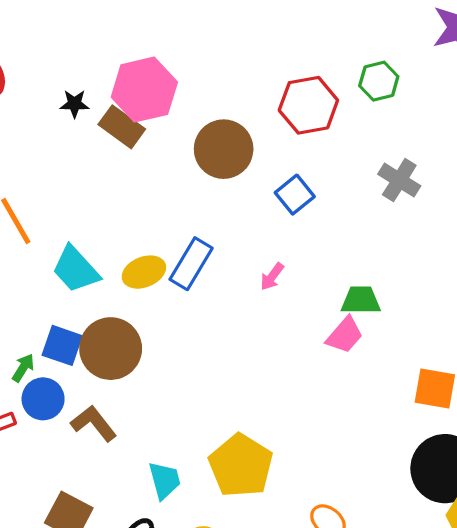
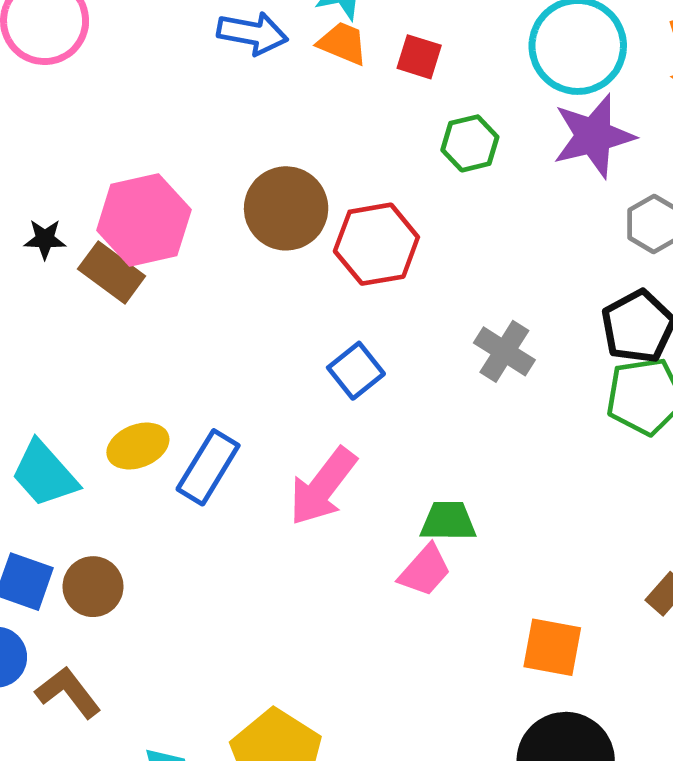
green hexagon: (379, 81) -> (470, 143), moved
brown circle: (224, 149) -> (286, 208), moved
yellow ellipse: (144, 272) -> (138, 446), moved
pink arrow: (272, 277) -> (323, 487), size x2.0
brown circle: (111, 349) -> (93, 587), size x0.7

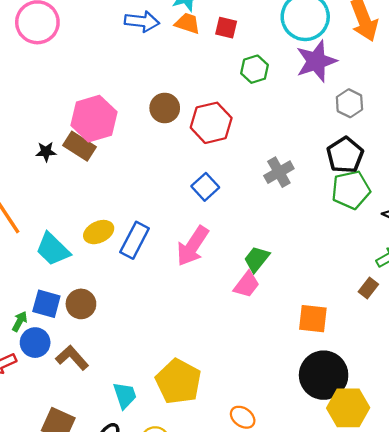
brown circle: (286, 208) -> (165, 108), size x0.7
black star: (45, 239) -> (46, 152), moved
gray cross: (504, 351) -> (279, 172), turned 32
green trapezoid: (448, 521) -> (257, 259), turned -48

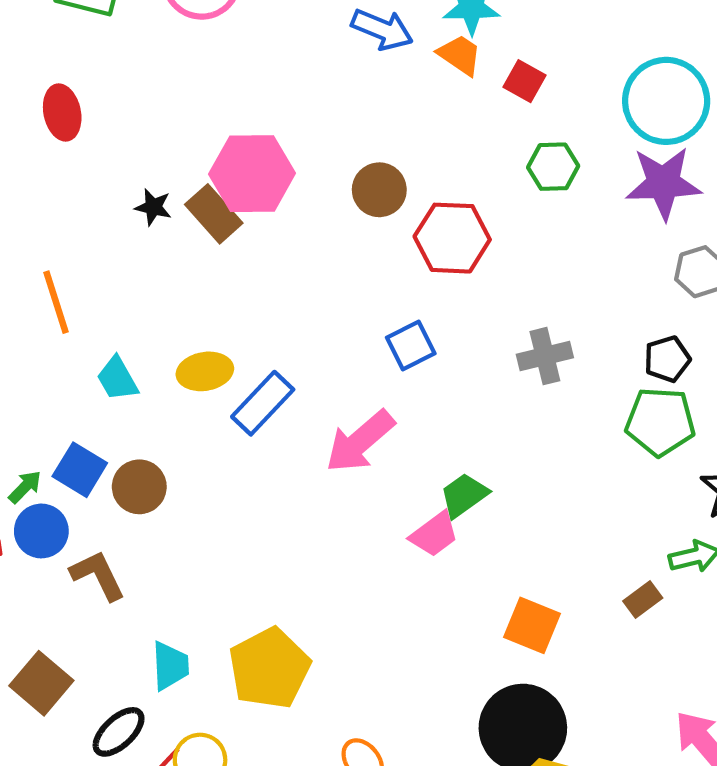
black pentagon: (345, 155) -> (667, 359), size x0.7
cyan trapezoid: (53, 249) -> (117, 379), size x0.7

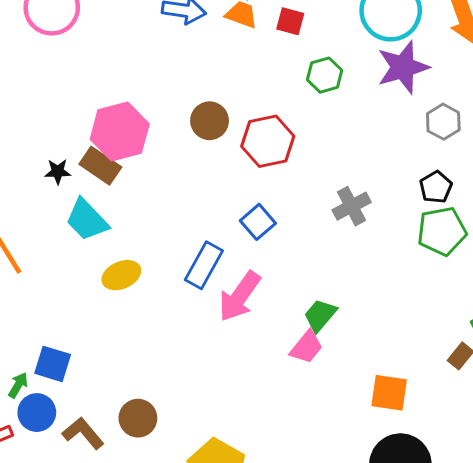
cyan trapezoid: (117, 379) -> (87, 220), moved, size x1.4
blue rectangle: (263, 403) -> (204, 265), moved
brown circle: (139, 487) -> (138, 418), moved

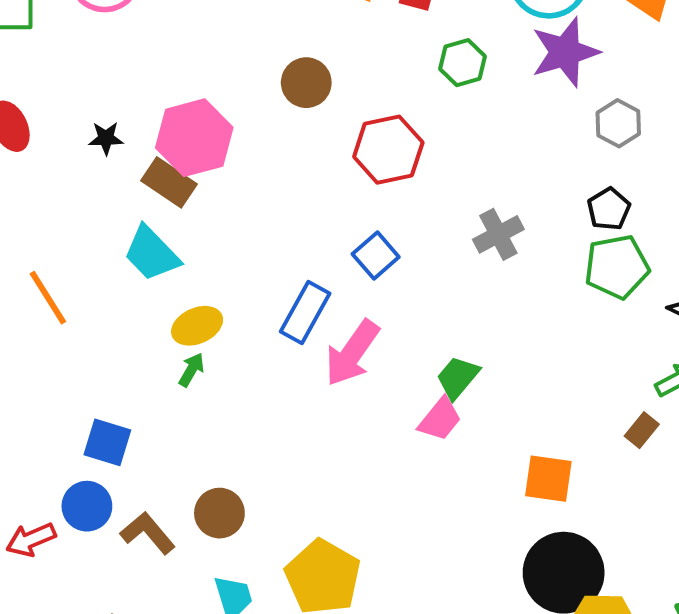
brown circle: (210, 121) -> (306, 83), moved
black star: (58, 171) -> (106, 138), moved
green arrow: (18, 385) -> (191, 370), moved

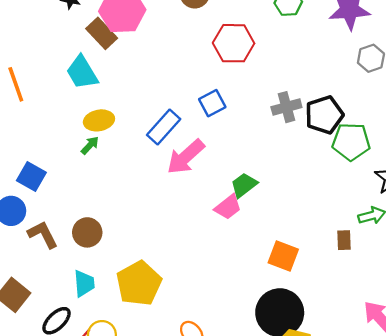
black pentagon: (609, 209) -> (324, 115), moved, size x1.5
brown rectangle: (642, 430) -> (344, 240), turned -54

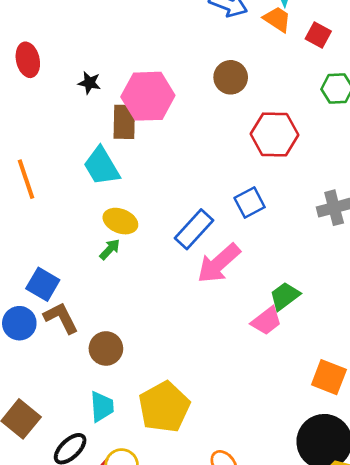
brown rectangle: (102, 33) -> (124, 122), turned 44
yellow ellipse: (99, 120) -> (120, 221), turned 32
brown L-shape: (43, 235) -> (61, 318), moved

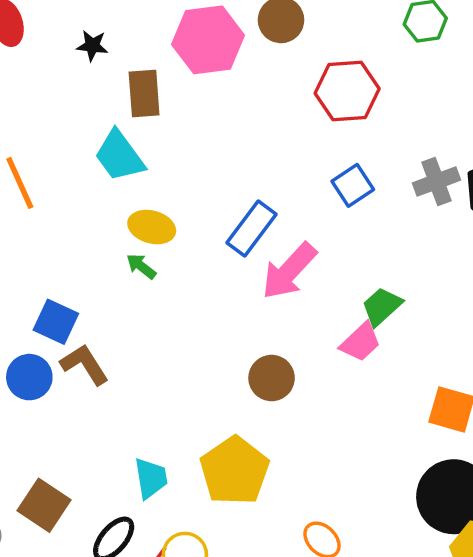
pink hexagon: (148, 96) -> (208, 40), moved
blue square: (250, 203) -> (353, 185), moved
green arrow: (110, 249) -> (141, 266), turned -90
brown circle: (106, 348) -> (272, 378), moved

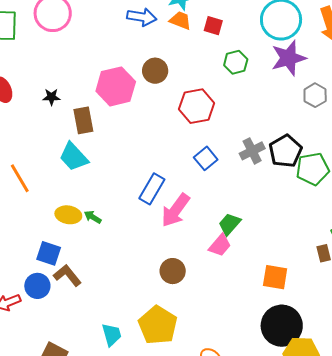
yellow ellipse: (152, 227) -> (68, 215), moved

